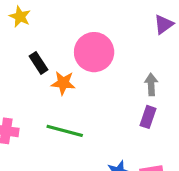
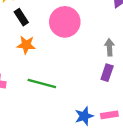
black rectangle: (38, 63) -> (21, 17), moved
orange star: (63, 83) -> (26, 45), moved

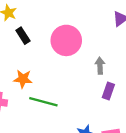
orange star: (26, 45) -> (23, 79), moved
gray arrow: (109, 47) -> (100, 66), moved

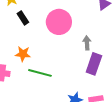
purple rectangle: (108, 91) -> (94, 64), size x1.5

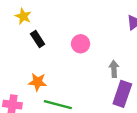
pink circle: (59, 22) -> (81, 44), size x0.6

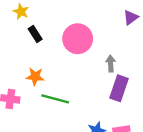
pink circle: (81, 44) -> (78, 39), size x1.6

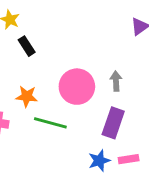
pink circle: (78, 39) -> (77, 87), moved
purple rectangle: (119, 88) -> (113, 123), moved

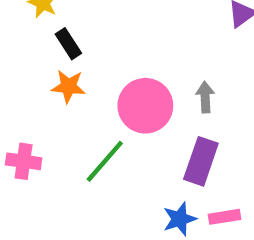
orange star: (27, 96) -> (68, 86), moved
green line: (50, 123) -> (105, 161), turned -64

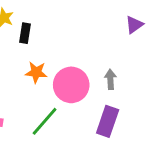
black rectangle: (68, 44) -> (25, 33), moved, turned 42
orange star: (68, 86) -> (36, 72), moved

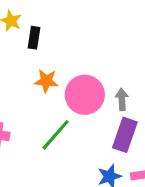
gray arrow: (110, 79) -> (122, 99), moved

